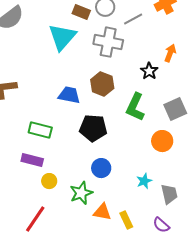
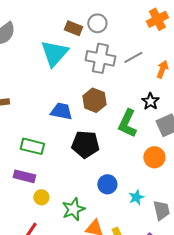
gray line: (133, 19) -> (133, 57), moved
black star: (149, 71) -> (150, 101), moved
blue circle: (101, 168) -> (107, 184), moved

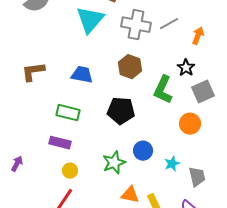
blue trapezoid: (61, 111) -> (82, 75), moved
yellow circle: (41, 197) -> (70, 171), moved
green star: (73, 209) -> (114, 163), moved

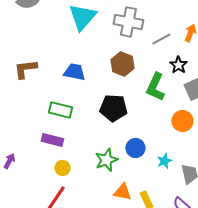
gray line: (169, 24) -> (161, 39), moved

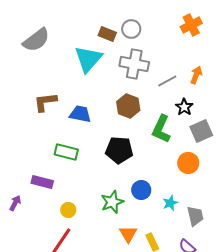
brown L-shape: (25, 69) -> (45, 102), moved
purple rectangle: (52, 140) -> (42, 182), moved
orange triangle: (122, 192) -> (128, 234), turned 48

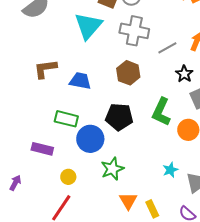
green L-shape: (161, 129) -> (161, 112), moved
blue circle: (141, 190) -> (90, 139), moved, size x1.4
purple arrow: (15, 203) -> (15, 183), moved

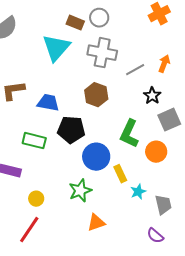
black pentagon: (119, 117) -> (71, 130), moved
blue circle: (90, 139) -> (96, 157), moved
orange triangle: (128, 201) -> (96, 223), turned 42
yellow rectangle: (152, 209) -> (120, 174), moved

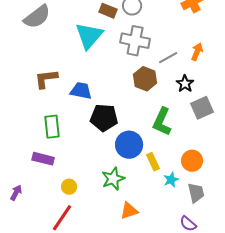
brown hexagon: (96, 95) -> (145, 79), moved
green rectangle: (34, 141) -> (52, 127), moved, turned 70
orange circle: (156, 152) -> (192, 161), moved

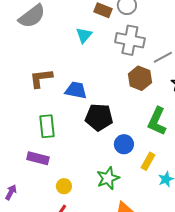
cyan triangle: (89, 36) -> (84, 35), size x0.6
blue circle: (129, 145) -> (124, 144), size x0.7
yellow rectangle: (153, 162) -> (148, 161), turned 54

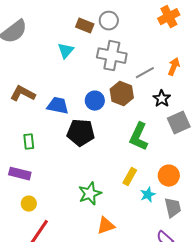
brown L-shape: (41, 78) -> (23, 94), turned 35
green rectangle: (47, 126) -> (29, 142), size x0.7
blue circle: (124, 144) -> (95, 101), moved
yellow circle: (64, 186) -> (29, 204), moved

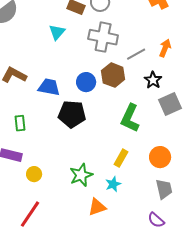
cyan star: (148, 195) -> (113, 184), moved
yellow circle: (29, 204) -> (34, 174), moved

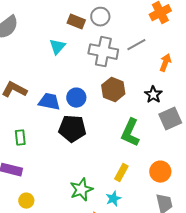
gray line: (136, 54) -> (136, 45), moved
blue circle: (86, 82) -> (76, 98), moved
yellow circle: (34, 174) -> (26, 201), moved

